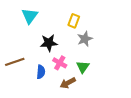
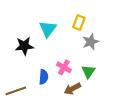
cyan triangle: (30, 16) -> (48, 29), moved
black star: (49, 43) -> (24, 46), moved
brown line: (15, 62) -> (16, 91), moved

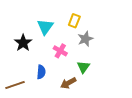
black star: (24, 46) -> (23, 43), turned -30
pink cross: (64, 67) -> (60, 51), moved

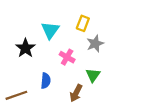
brown arrow: (68, 83) -> (76, 93), turned -35

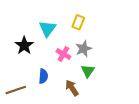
gray star: (95, 44) -> (84, 49), moved
brown arrow: (76, 93) -> (72, 88), turned 119

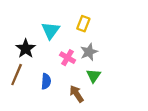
brown line: (16, 90) -> (17, 75), moved, turned -48

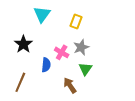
cyan triangle: (51, 30) -> (42, 14), moved
brown line: (17, 75) -> (20, 82), moved
blue semicircle: (46, 81) -> (46, 65), moved

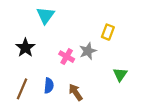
yellow rectangle: (76, 21) -> (108, 32), moved
blue semicircle: (46, 65) -> (49, 86), moved
green triangle: (85, 69) -> (120, 74), moved

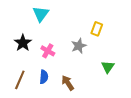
pink cross: (67, 57) -> (48, 51), moved

